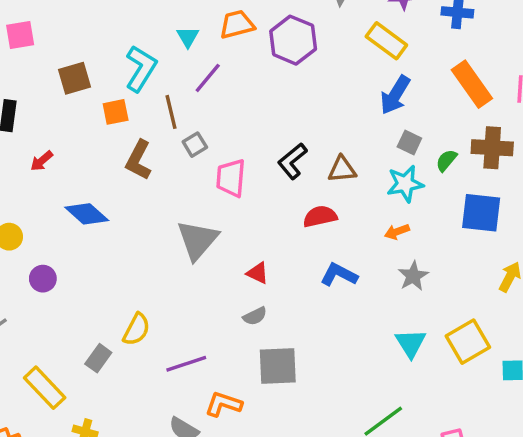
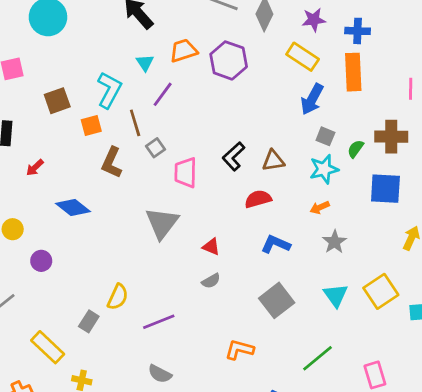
orange rectangle: (472, 84) -> (353, 72), moved, turned 36
gray square: (278, 366) -> (277, 300), moved, turned -32
orange L-shape: (223, 404) -> (239, 350), moved

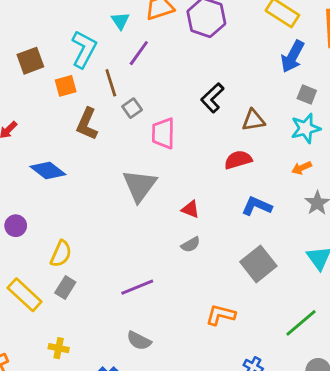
black L-shape: (234, 156) -> (212, 98), moved
yellow semicircle: (118, 297) -> (61, 254), moved
yellow rectangle: (48, 347) -> (25, 295), moved

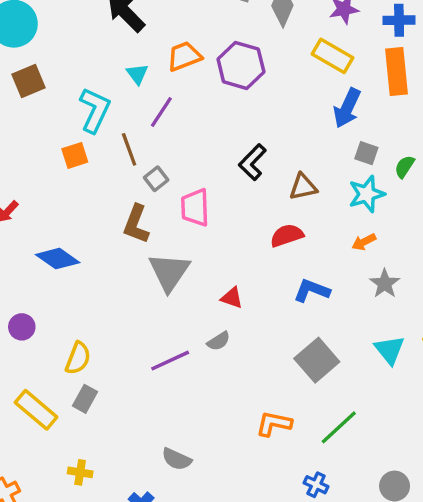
brown square: (30, 61) -> (29, 81), moved
brown L-shape: (87, 124) -> (136, 224), moved
gray semicircle: (191, 245) -> (219, 341), moved
purple line: (137, 287) -> (170, 361), moved
green line: (301, 323) -> (339, 427), moved

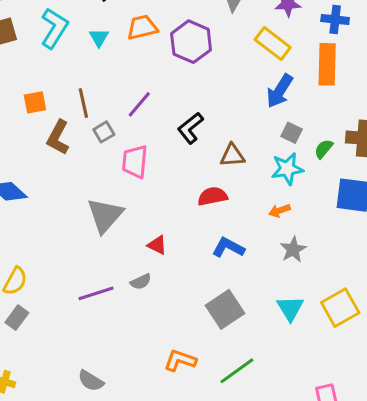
cyan L-shape: (95, 110) -> (54, 28), moved
purple line: (161, 112) -> (139, 104), moved
brown L-shape: (136, 224) -> (58, 137), moved

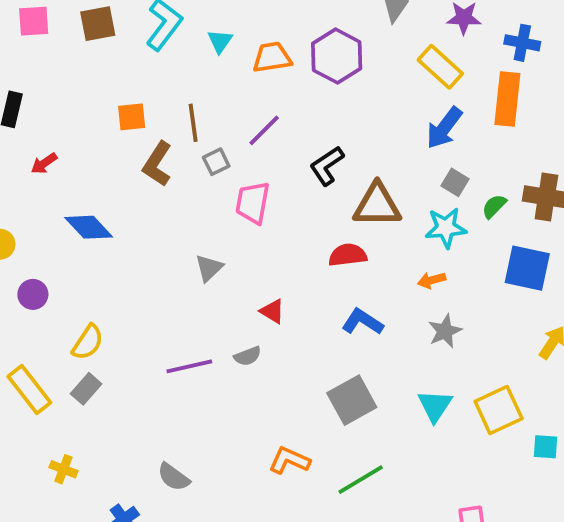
orange trapezoid: (142, 27) -> (272, 57), moved
brown triangle: (232, 155) -> (377, 205), size x1.5
gray triangle: (105, 215) -> (209, 268), size x0.6

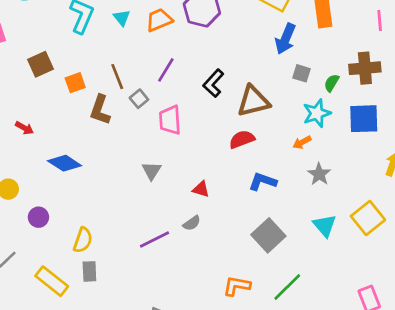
brown square: (98, 24) -> (41, 64), moved
red arrow: (44, 163) -> (24, 128), turned -102
cyan star: (446, 228) -> (317, 113), moved
gray rectangle: (86, 389) -> (89, 271), turned -30

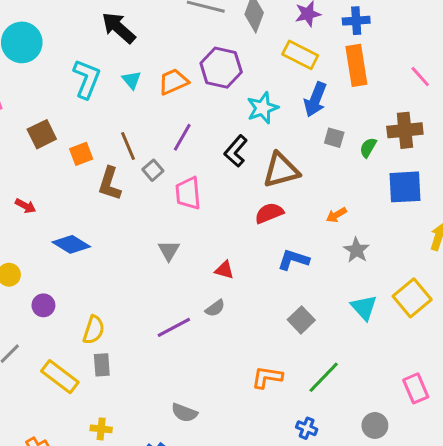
pink line: (380, 20) -> (420, 77), turned -36
cyan star: (317, 113) -> (263, 108), moved
gray square: (268, 235) -> (301, 320), size x0.7

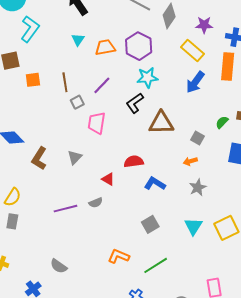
cyan L-shape: (87, 79) -> (30, 29), moved
cyan star: (263, 108) -> (147, 78), moved
gray square: (334, 138) -> (198, 138), moved
brown L-shape: (110, 184) -> (39, 158), moved
red semicircle: (269, 213) -> (134, 161), moved

